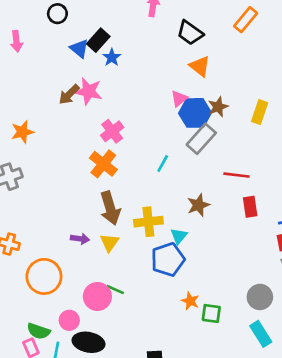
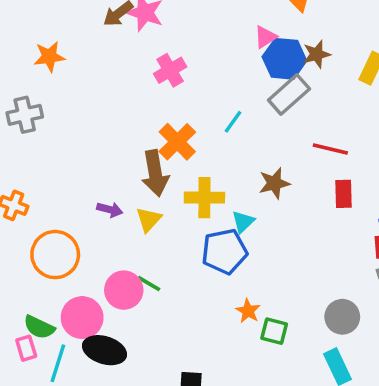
orange cross: (103, 164) -> (177, 142), moved
pink circle: (69, 320) -> (82, 318), size x1.5

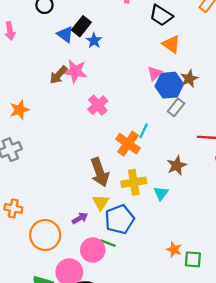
gray rectangle: (289, 95) -> (176, 107), size x0.7
orange cross: (177, 142) -> (128, 144), moved
purple arrow: (110, 210) -> (80, 218), moved, turned -35
blue pentagon: (224, 252) -> (120, 219), moved

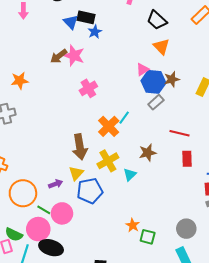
black rectangle: (81, 26) -> (86, 17), turned 54
yellow cross: (134, 182) -> (108, 161), turned -30
green line: (108, 243) -> (44, 210), moved

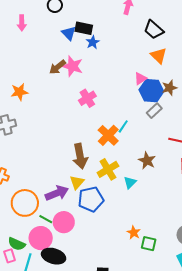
brown star: (148, 153) -> (147, 161), turned -30
purple arrow: (56, 184) -> (57, 193), size x1.6

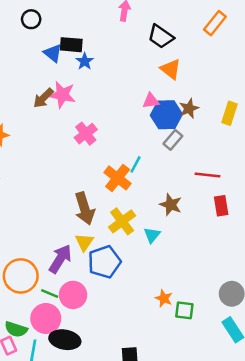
pink triangle: (140, 79) -> (151, 101), turned 32
purple arrow: (57, 193) -> (60, 259), turned -30

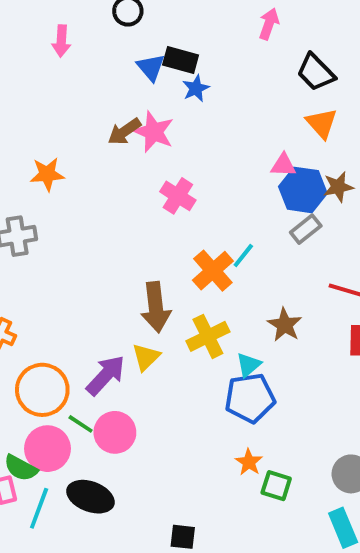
pink cross: (86, 134) -> (178, 196), turned -30
blue pentagon: (104, 262) -> (250, 398), moved
pink circle: (46, 318) -> (47, 449), moved

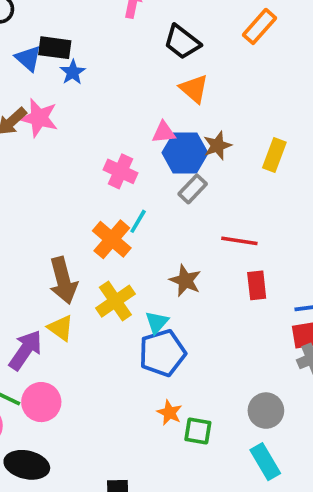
pink cross: (178, 196) -> (121, 171), moved
yellow triangle: (146, 357) -> (61, 328), turned -32

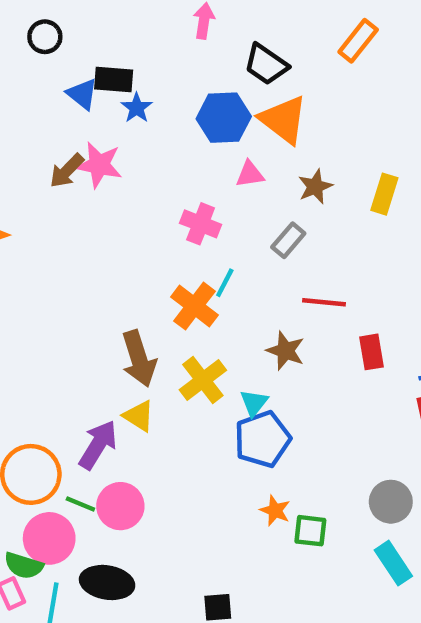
orange triangle: (194, 89) -> (283, 120), size x1.4
blue hexagon: (185, 153) -> (224, 118), moved
red line: (239, 241) -> (324, 302), moved

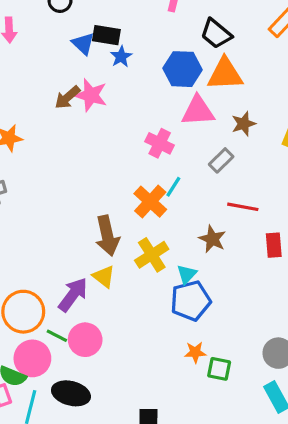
orange triangle: (283, 120) -> (225, 74), turned -45
pink triangle: (250, 174) -> (198, 111), size x1.6
orange star: (275, 510) -> (195, 352), turned -30

